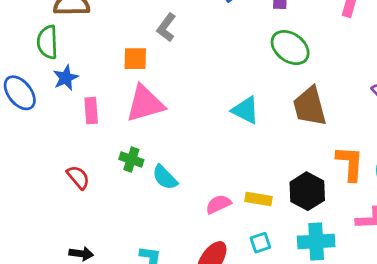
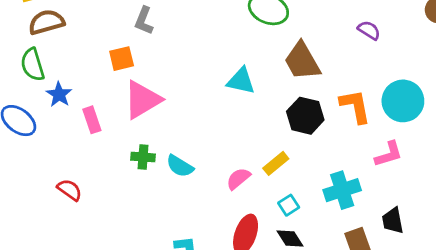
red semicircle: (78, 177) -> (70, 190), moved
black hexagon: (307, 191) -> (305, 116), moved
yellow rectangle: (259, 199) -> (276, 163), turned -35

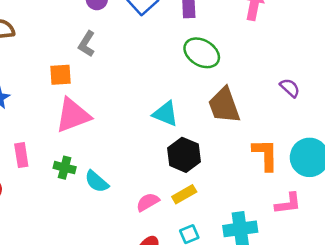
black hexagon: (305, 116) -> (184, 155), moved
pink rectangle: (92, 120) -> (21, 155), moved

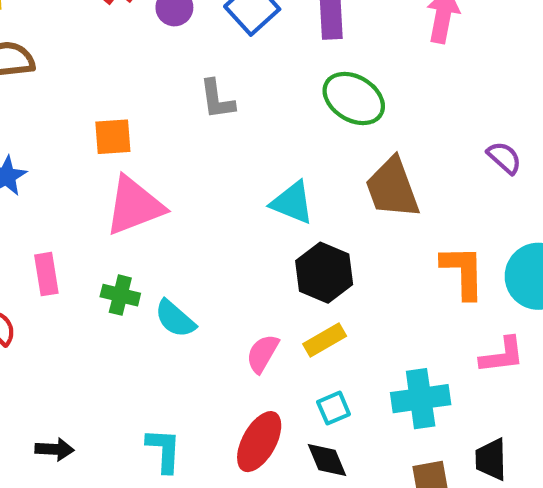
gray L-shape: (87, 44) -> (217, 99), moved, turned -40
pink semicircle: (148, 202) -> (263, 354), turned -30

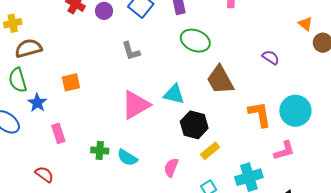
orange square: (113, 137) -> (71, 82), moved
pink triangle: (134, 206) -> (136, 105), moved
pink rectangle: (46, 274) -> (58, 133), moved
yellow rectangle: (325, 340) -> (210, 151), moved

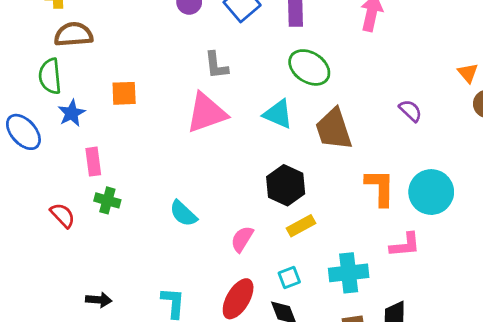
cyan triangle: (174, 94) -> (278, 114), moved
pink triangle: (136, 105) -> (206, 113), moved
green cross: (100, 150) -> (107, 200), moved

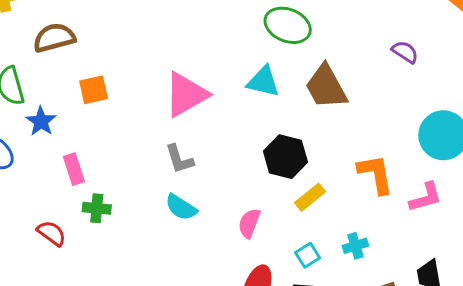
brown semicircle: (73, 34) -> (54, 38), moved
gray L-shape: (216, 65) -> (179, 159), moved
orange L-shape: (380, 188) -> (376, 174), moved
cyan cross: (349, 273) -> (355, 246), moved, size x0.6

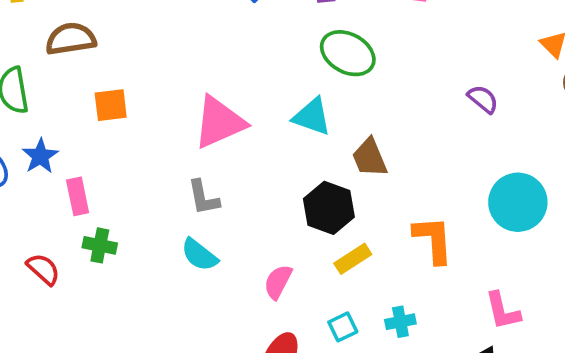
brown trapezoid: (326, 87) -> (370, 158), moved, size x0.7
blue star: (41, 121) -> (40, 156), moved
pink L-shape: (426, 197) -> (503, 311), moved, turned 87

